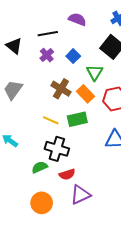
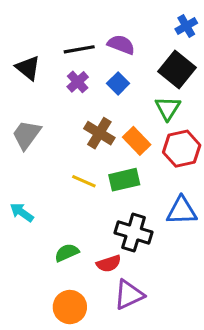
purple semicircle: (77, 19) -> (121, 45), moved
green triangle: (95, 72) -> (168, 108), moved
black cross: (57, 149) -> (134, 232), moved

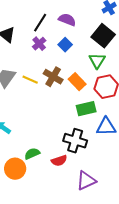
black line: (79, 49) -> (40, 23), turned -48
green rectangle: (124, 180) -> (86, 109), moved
yellow line: (84, 181) -> (30, 80), moved
purple triangle: (129, 295) -> (86, 181), moved
orange circle: (70, 307) -> (15, 169), moved

